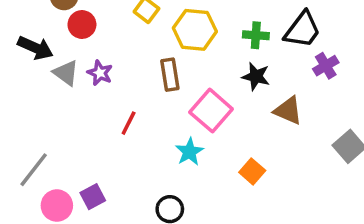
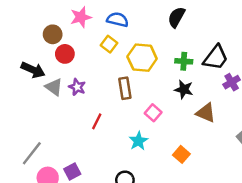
pink square: (211, 111) -> (153, 113), size x0.6

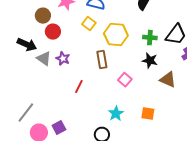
cyan star: (138, 141) -> (116, 114), moved
orange square: (181, 154) -> (148, 114), turned -32

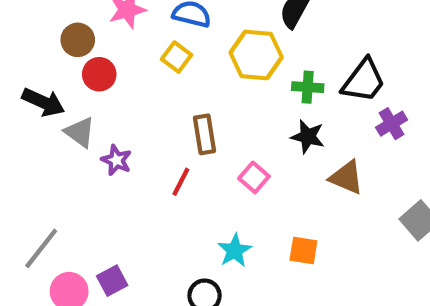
yellow hexagon: (116, 35) -> (256, 55), moved
purple star: (63, 59) -> (116, 160), moved
red line: (79, 87) -> (181, 182), moved

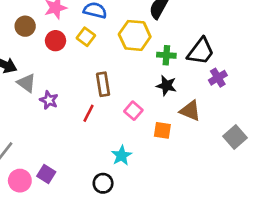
red circle: (99, 74) -> (56, 41), moved
orange square: (303, 250) -> (162, 130), moved
purple square: (112, 281) -> (46, 174), turned -30

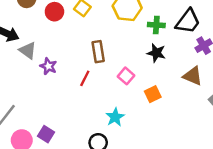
brown triangle: (190, 111) -> (193, 76), moved
orange square: (162, 130) -> (153, 94), turned -35

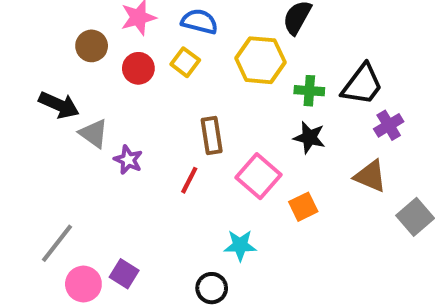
pink square: (126, 76) -> (258, 176), size x1.5
cyan star: (115, 117) -> (240, 245), turned 30

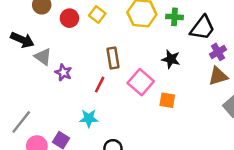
green cross: (309, 91) -> (175, 17), moved
brown triangle: (370, 176) -> (218, 76), moved, turned -40
orange square: (303, 207) -> (167, 100), turned 35
cyan star: (240, 245) -> (89, 118), moved

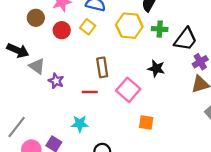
red line: (100, 85) -> (90, 92), turned 63
orange square: (167, 100) -> (146, 123), moved

